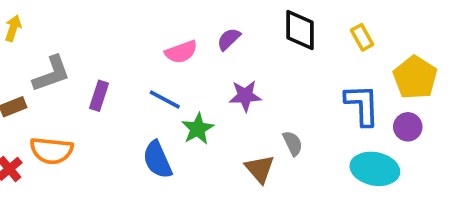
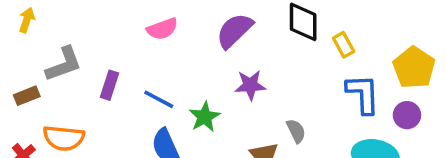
yellow rectangle: (362, 37) -> (344, 45), moved
purple semicircle: (229, 39) -> (234, 31), size x1.6
pink semicircle: (181, 52) -> (162, 29), moved
blue line: (165, 99) -> (159, 99), moved

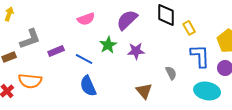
purple rectangle: (109, 85) -> (56, 51), turned 49
green star: (205, 117) -> (108, 45), moved
gray semicircle: (296, 131) -> (171, 73), moved

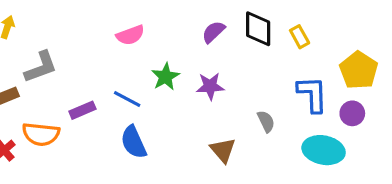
purple semicircle: (127, 20) -> (213, 32), moved, size x0.7
yellow rectangle: (189, 28) -> (300, 37), moved
purple rectangle: (56, 51) -> (82, 110), moved

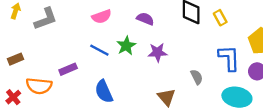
purple semicircle: (213, 32) -> (145, 19), moved, turned 66
gray L-shape: (41, 67) -> (46, 19), moved
blue line: (127, 99) -> (99, 50), moved

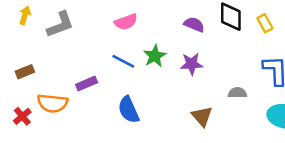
purple semicircle: (145, 19) -> (194, 24), moved
gray semicircle: (197, 77) -> (237, 93), turned -64

